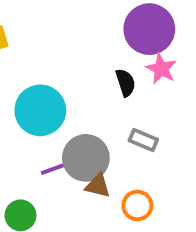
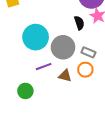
gray circle: (86, 158) -> (63, 47), moved
orange circle: (137, 205) -> (85, 70), moved

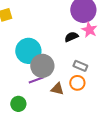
black semicircle: (79, 23) -> (71, 37), turned -96
gray circle: (63, 47) -> (42, 66), moved

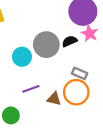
cyan circle: (28, 51) -> (22, 57), size x0.7
gray circle: (42, 66) -> (46, 45), moved
orange circle: (77, 83) -> (76, 92), size x1.5

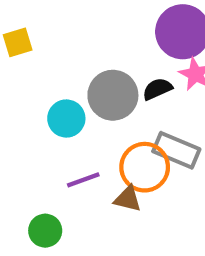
gray rectangle: (80, 73) -> (176, 150), size x1.5
orange circle: (76, 92) -> (145, 167), moved

